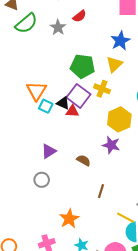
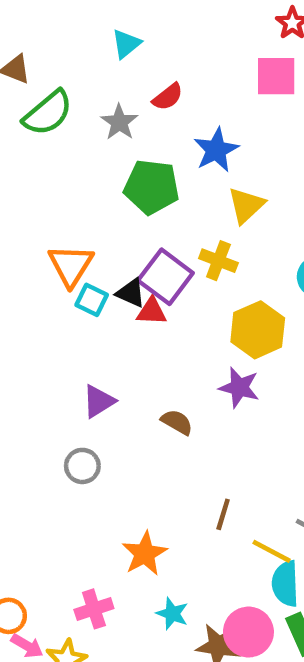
blue star: (120, 41) -> (216, 150), moved
green pentagon: (83, 66) -> (152, 187), moved
brown line: (101, 191) -> (223, 514), moved

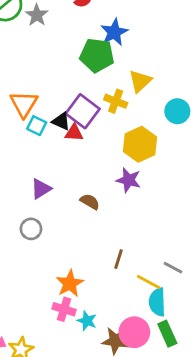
gray star: (119, 122) -> (37, 15), moved
green pentagon: (152, 187) -> (97, 55), moved
yellow triangle: (246, 205) -> (140, 81), moved
pink cross: (94, 609) -> (64, 309), moved, turned 35

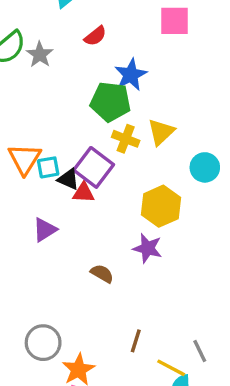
yellow cross: (116, 101) -> (126, 139), moved
cyan square: (37, 126) -> (48, 167), moved, turned -36
purple triangle: (41, 189) -> (45, 230), moved
gray circle: (31, 229) -> (43, 343), moved, size x1.4
gray line: (173, 268) -> (200, 351), turned 36

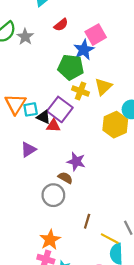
pink square: (174, 21) -> (96, 35), moved, turned -30
yellow hexagon: (161, 206) -> (115, 125), moved
purple star: (148, 248) -> (76, 162), moved
gray circle: (43, 343) -> (53, 195), moved

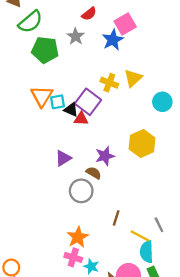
gray star: (25, 37) -> (76, 36), moved
green pentagon: (71, 67) -> (45, 50), moved
yellow hexagon: (115, 125) -> (142, 144), moved
purple triangle: (28, 150) -> (63, 158), moved
purple star: (76, 162) -> (105, 156), turned -30

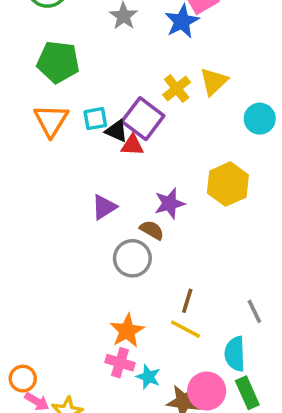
green pentagon: (45, 50) -> (58, 62), moved
yellow cross: (109, 83) -> (177, 89), turned 30
orange triangle: (42, 96) -> (51, 120), moved
yellow line: (140, 236) -> (185, 329), moved

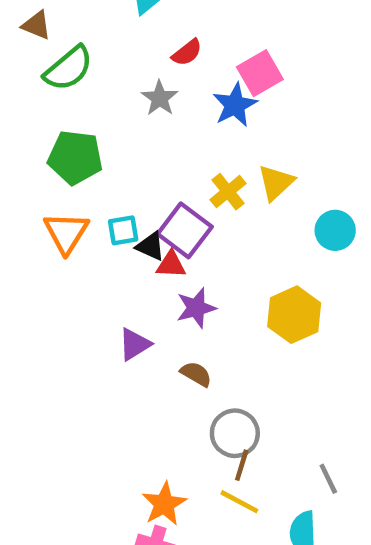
purple star: (170, 203) -> (196, 308), moved
gray circle: (132, 258) -> (235, 433), moved

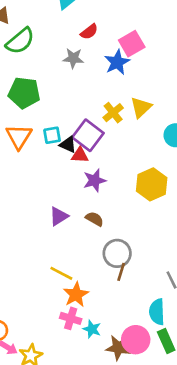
gray star: (160, 98) -> (73, 58), turned -30
purple triangle: (135, 344) -> (59, 216), moved
yellow line: (239, 502) -> (61, 273), moved

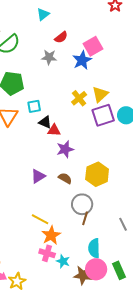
cyan square: (52, 135) -> (34, 106), moved
purple square: (88, 135) -> (103, 115), moved, turned 35
yellow hexagon: (152, 184) -> (97, 174), moved
cyan semicircle: (157, 312) -> (94, 248), moved

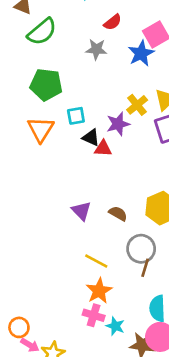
purple star: (65, 149) -> (118, 124), moved
purple triangle: (38, 176) -> (81, 211), turned -42
yellow line: (40, 219) -> (96, 261), moved

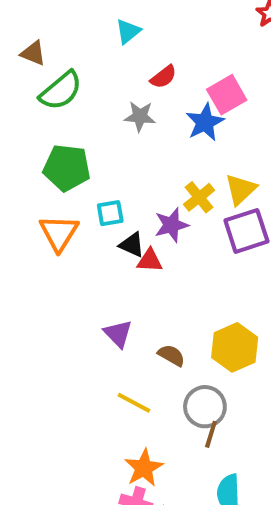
purple triangle: (81, 211) -> (118, 334), moved
yellow line: (96, 261) -> (134, 403), moved

